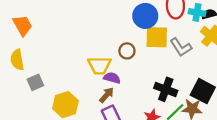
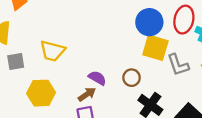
brown circle: (127, 51) -> (132, 78), moved
yellow trapezoid: (99, 65) -> (52, 51), moved

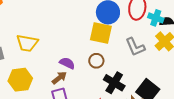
yellow square: (155, 48) -> (101, 33), moved

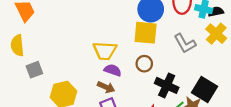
yellow trapezoid: (27, 43) -> (105, 51), moved
brown arrow: (59, 78) -> (106, 87), turned 70

